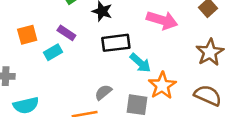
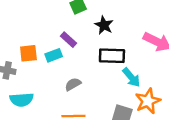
orange square: (27, 35) -> (28, 53), moved
gray semicircle: (103, 92) -> (73, 84), moved

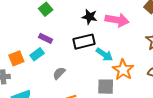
black star: (104, 25) -> (90, 17), moved

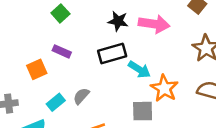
cyan rectangle: (37, 54) -> (56, 102), moved
orange square: (16, 58) -> (37, 69), moved

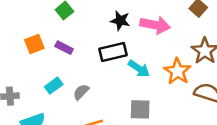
orange square: (37, 69) -> (34, 44), moved
orange star: (164, 88) -> (177, 71), moved
cyan rectangle: (56, 102) -> (54, 86), moved

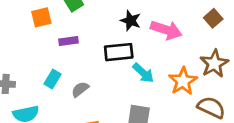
orange square: (34, 44) -> (41, 17), moved
purple rectangle: (64, 48) -> (69, 41), turned -42
cyan rectangle: (54, 86) -> (52, 79), turned -30

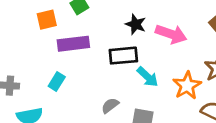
purple rectangle: (69, 41) -> (73, 44), size x1.6
gray semicircle: (80, 89) -> (110, 106), moved

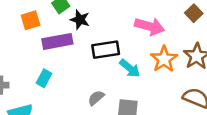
black star: (136, 24) -> (80, 20), moved
orange star: (187, 86) -> (164, 59), moved

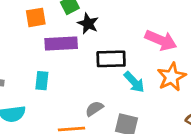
cyan rectangle: (44, 78) -> (42, 81), turned -30

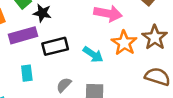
black rectangle: (111, 59) -> (55, 46), moved
cyan rectangle: (42, 81) -> (27, 73), moved

